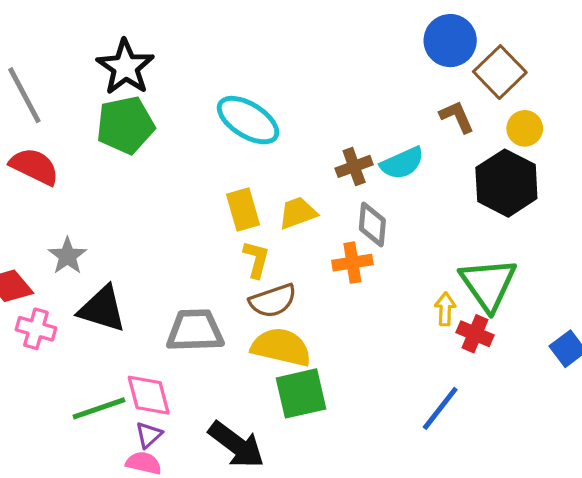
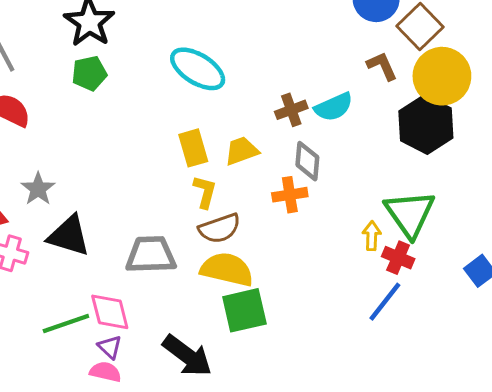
green pentagon: (125, 125) -> (89, 73), size x0.7
yellow circle: (525, 128) -> (442, 76), size x1.8
blue line: (440, 408) -> (385, 302), moved
purple triangle: (149, 435) -> (110, 347), turned -35

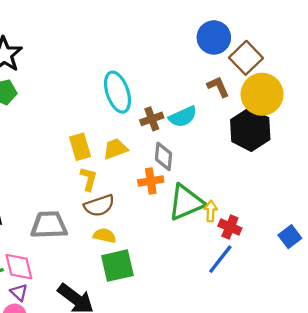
cyan ellipse: (198, 69) -> (117, 92), moved, turned 39
green triangle: (410, 214) -> (186, 202), moved, turned 42
yellow semicircle: (227, 269) -> (105, 236), size x0.6

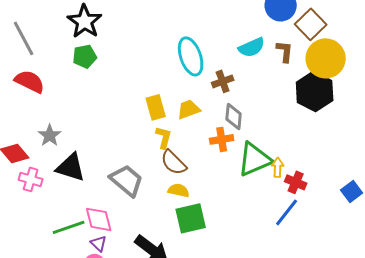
brown L-shape: (218, 87) -> (285, 51), turned 30
cyan semicircle: (183, 117) -> (252, 47), moved
brown semicircle: (99, 206) -> (174, 162), turned 64
gray trapezoid: (49, 225) -> (127, 180), turned 42

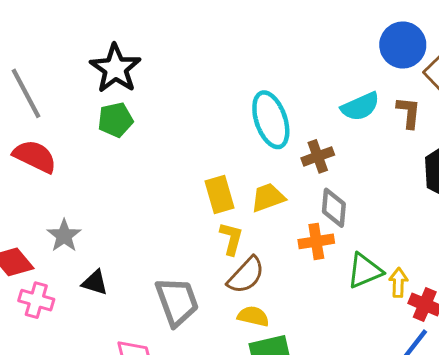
green triangle: (255, 159) -> (365, 271), size x0.7
brown semicircle: (174, 162) -> (246, 275), turned -92
black triangle: (71, 167) -> (95, 283), size x0.6
gray trapezoid: (127, 180) -> (177, 302), turned 30

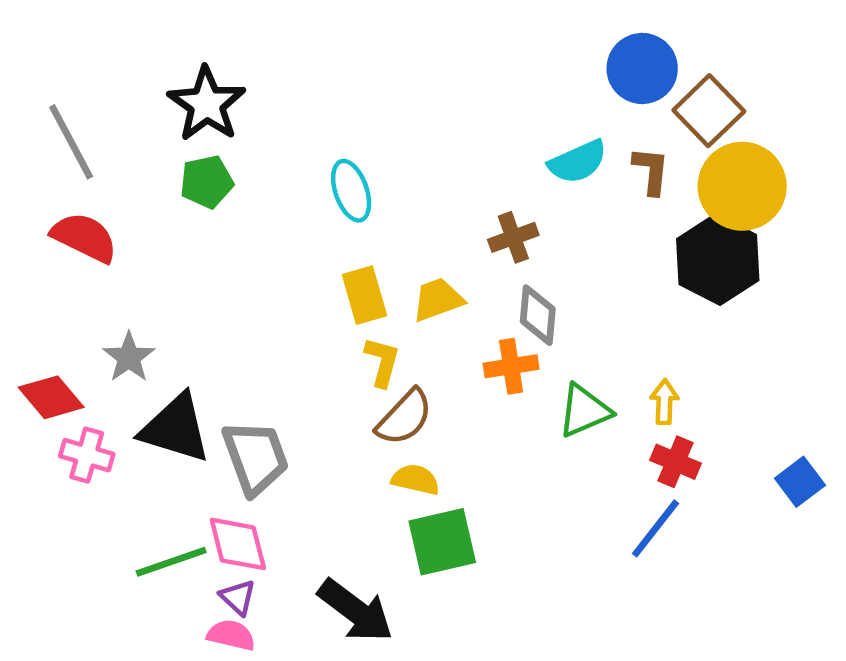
cyan ellipse: (271, 120) -> (351, 191), moved, size x0.7
black triangle: (95, 283) -> (176, 428), size x1.8
yellow arrow: (398, 283) -> (664, 402), moved
gray trapezoid: (177, 302) -> (256, 457), moved

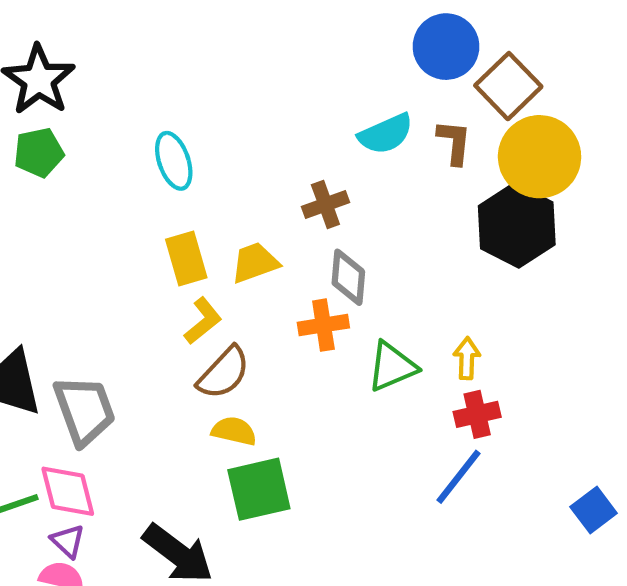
yellow L-shape: (382, 362) -> (203, 321), turned 36
red cross: (675, 462) -> (477, 414), turned -36
blue square: (800, 482) -> (594, 510), moved

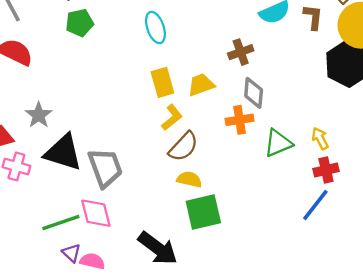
yellow arrow: (467, 358) -> (320, 138), turned -30
purple triangle: (68, 541) -> (71, 253), moved

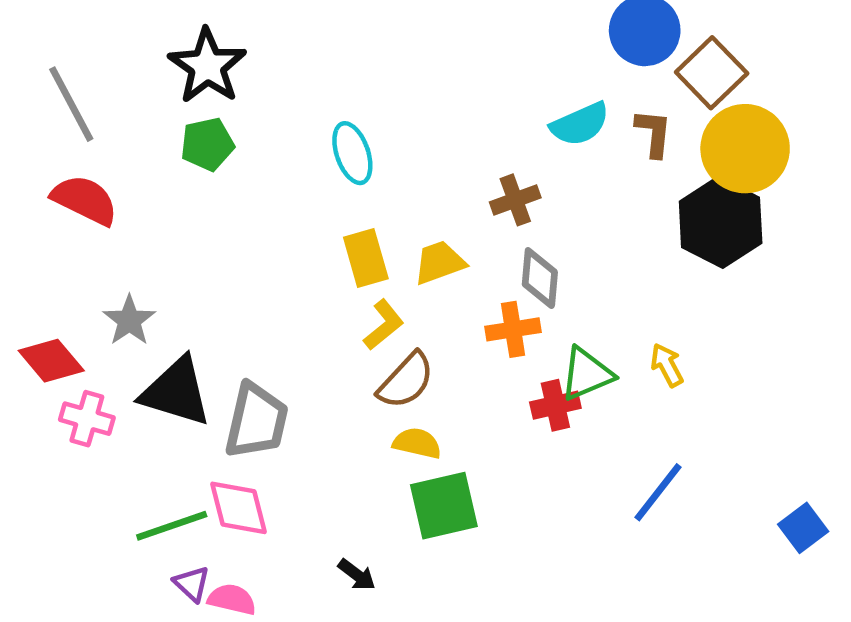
gray trapezoid: (105, 168) -> (256, 421), turned 33
red cross: (326, 170) -> (555, 405), moved
black arrow: (158, 248) -> (357, 575), size x0.5

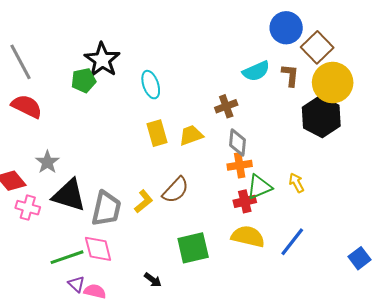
black star: (207, 66) -> (102, 60), moved
yellow L-shape: (384, 325) -> (143, 201), moved
orange cross: (513, 329) -> (240, 165), moved
yellow semicircle: (417, 443) -> (248, 237), moved, size x1.5

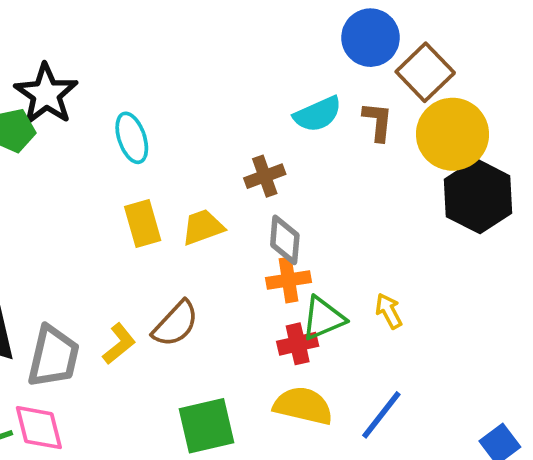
black hexagon: (321, 117) -> (478, 196), moved

